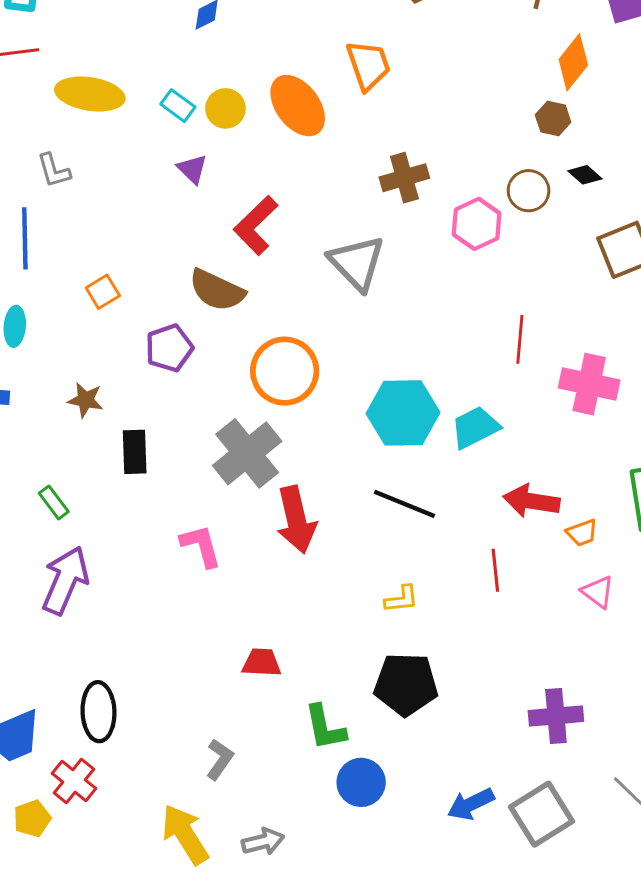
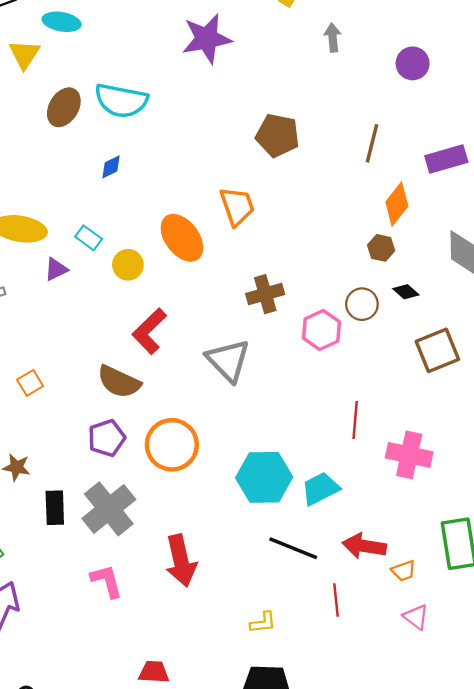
yellow circle: (225, 108) -> (128, 265), moved
purple triangle: (192, 169) -> (56, 269), moved, turned 50
purple pentagon: (169, 348) -> (107, 438), moved
gray cross: (247, 453) -> (109, 509), moved
black line: (404, 504) -> (293, 548), moved

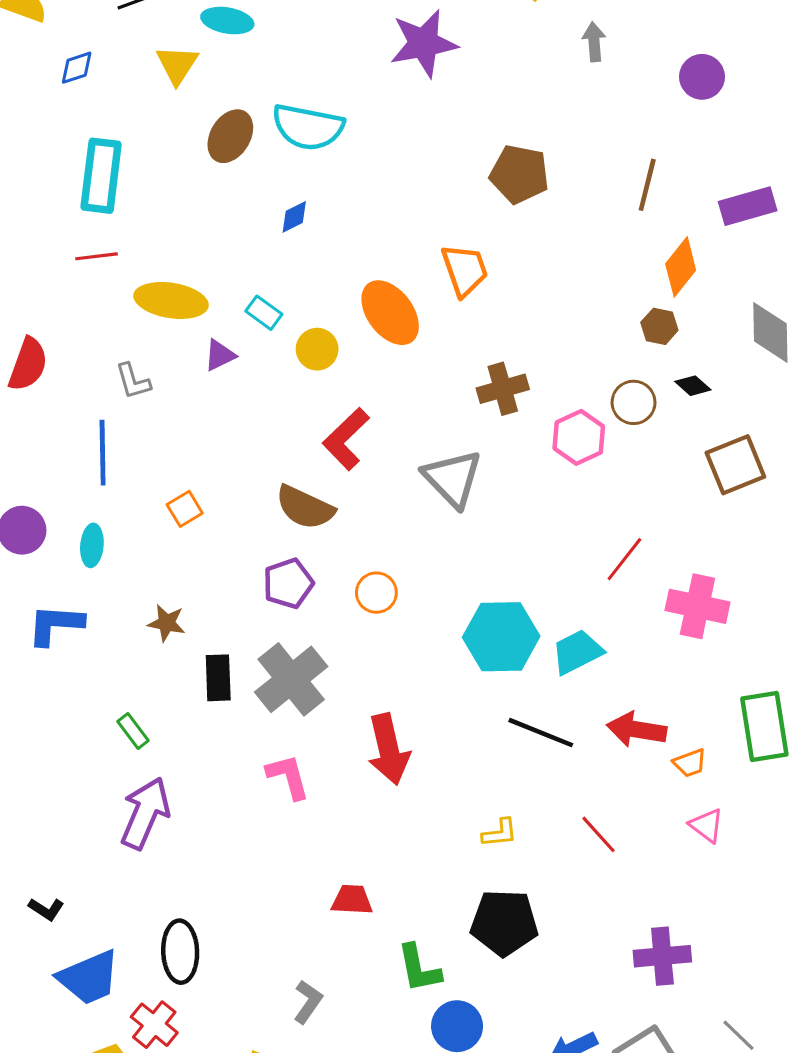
red line: (355, 420) -> (624, 559), turned 33
orange circle: (172, 445) -> (376, 593), size x0.6
red line: (336, 600) -> (599, 834), moved, turned -36

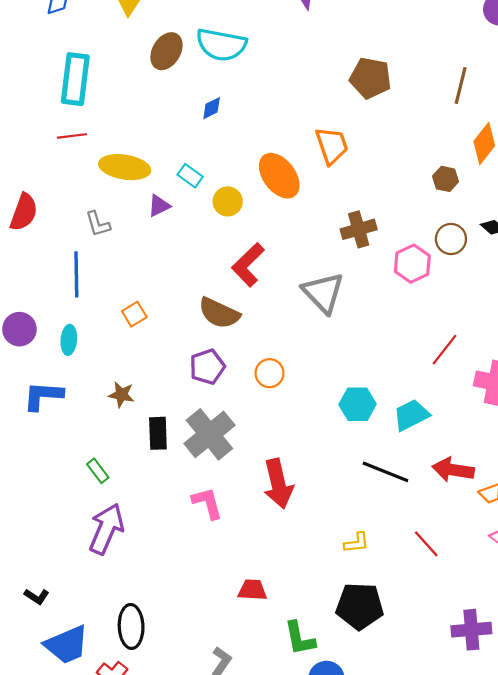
brown hexagon: (659, 326) -> (446, 179), moved
cyan hexagon: (501, 637) -> (358, 404), size x0.7

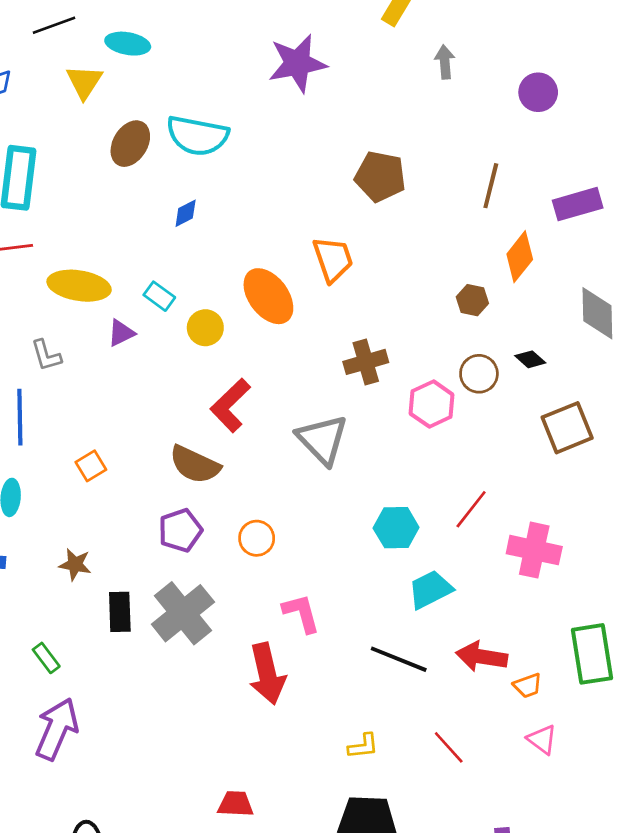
cyan hexagon: (358, 404) -> (396, 528), moved
pink L-shape: (207, 503) -> (301, 613), moved

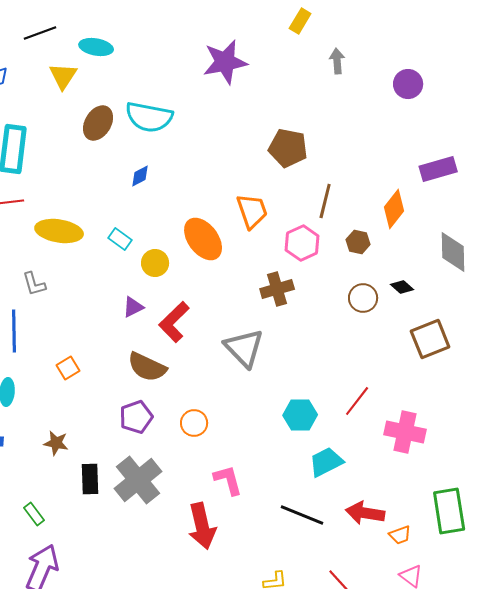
brown line: (491, 186) -> (325, 201), moved
purple triangle: (121, 333) -> (133, 307), moved
pink hexagon: (432, 404) -> (302, 243), moved

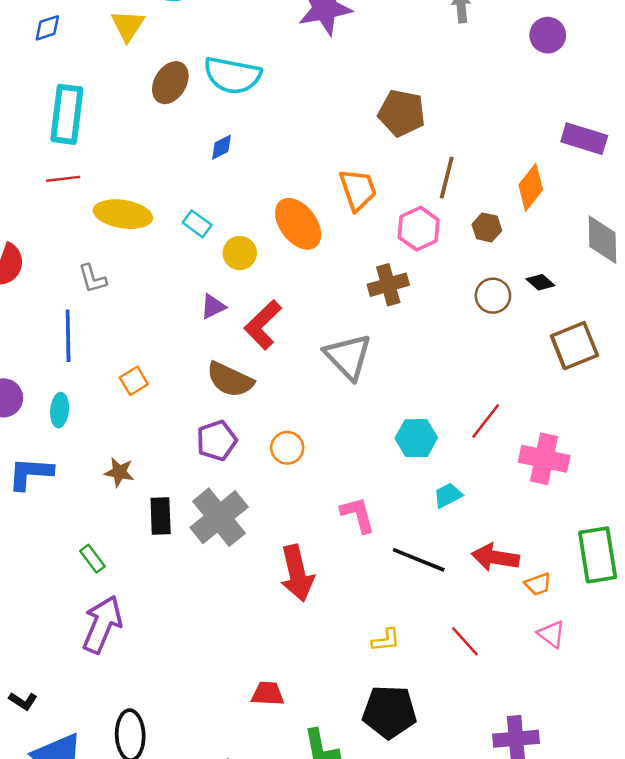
purple rectangle: (438, 169) -> (584, 139), turned 33
cyan trapezoid: (326, 462) -> (448, 495), size x0.7
pink L-shape: (228, 480) -> (358, 515), moved

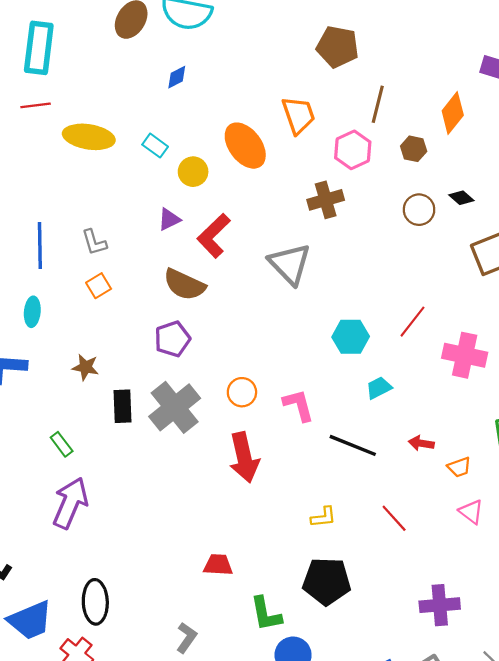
gray L-shape: (92, 279) -> (94, 242), moved
orange circle: (287, 448) -> (242, 392), moved
red arrow: (495, 557) -> (421, 443), size x0.6

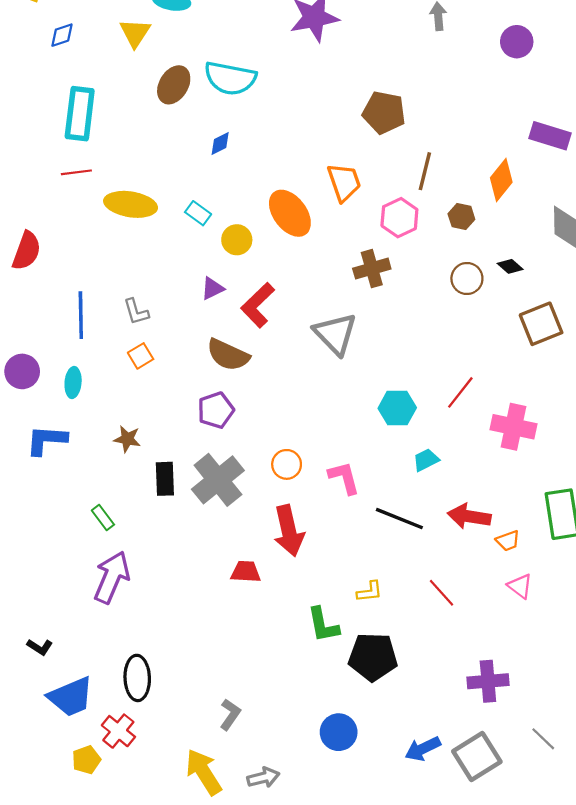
red arrow: (421, 443) -> (469, 516), size x1.6
red trapezoid: (218, 565) -> (246, 572), moved
green L-shape: (266, 614) -> (323, 625), moved

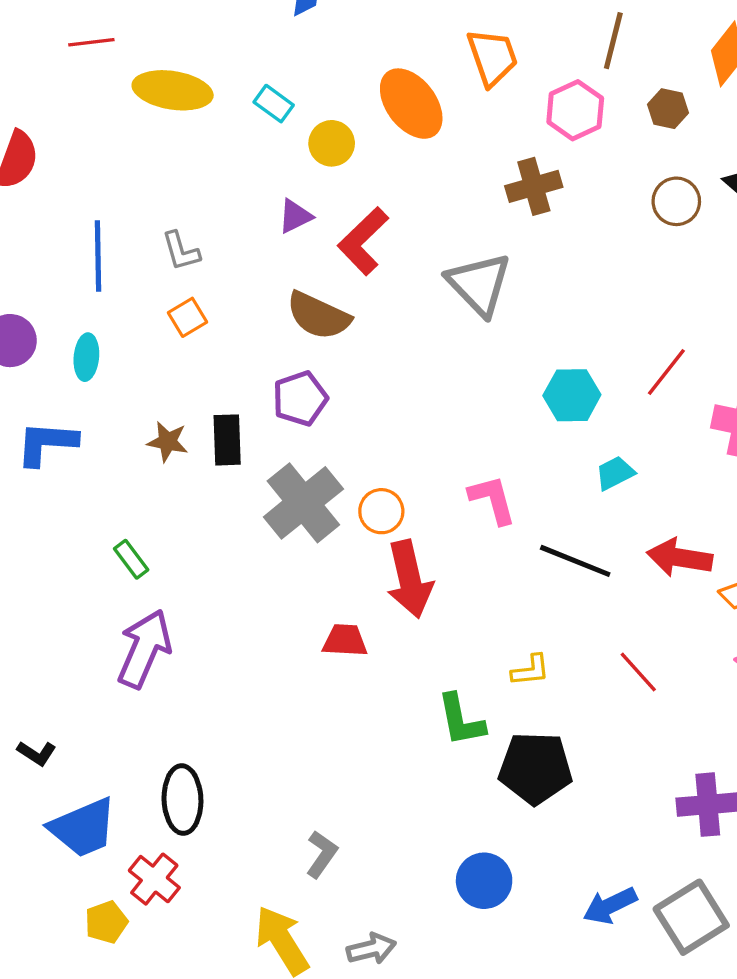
orange circle: (287, 464) -> (381, 511), moved
black rectangle: (165, 479) -> (227, 440), moved

